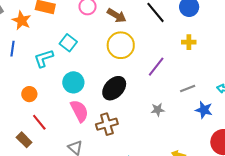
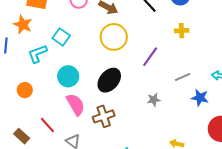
orange star: (22, 20) -> (23, 25), moved
red line: (39, 122) -> (47, 125), moved

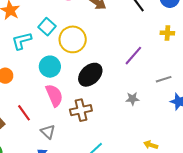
yellow circle: (114, 37) -> (73, 39), moved

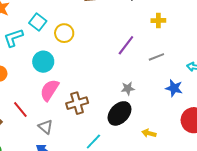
yellow circle: (73, 39) -> (64, 33), size x0.7
black ellipse: (90, 75) -> (119, 113), moved
gray line: (164, 79) -> (156, 57), moved
pink semicircle: (54, 95) -> (49, 90), turned -120

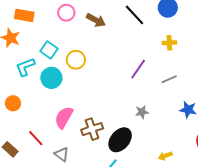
cyan circle: (43, 62) -> (51, 78), moved
black ellipse: (119, 113) -> (120, 140), moved
yellow arrow: (149, 133) -> (165, 156), turned -32

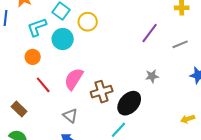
orange circle: (13, 103) -> (33, 57), moved
red line: (36, 138) -> (43, 85), moved
yellow arrow: (165, 156) -> (188, 119), moved

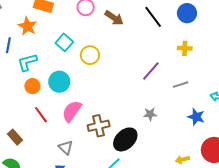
cyan L-shape: (37, 27) -> (27, 62), moved
cyan circle: (63, 39) -> (59, 82), moved

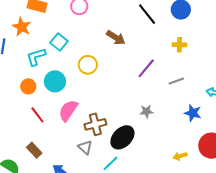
brown arrow: (114, 18) -> (116, 38), moved
yellow circle: (90, 55) -> (88, 65), moved
cyan L-shape: (27, 62) -> (36, 57), moved
brown rectangle: (15, 137) -> (34, 150), moved
gray triangle: (66, 147) -> (85, 147), moved

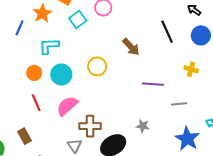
cyan square: (59, 42) -> (78, 20), moved
purple line: (146, 68) -> (153, 84), turned 40
blue star: (193, 113) -> (187, 139), size x1.4

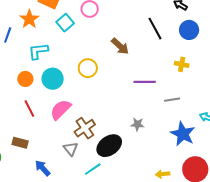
brown cross: (90, 126) -> (85, 128), turned -30
brown rectangle: (24, 136) -> (20, 143), turned -42

